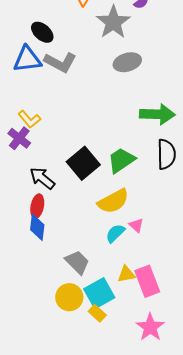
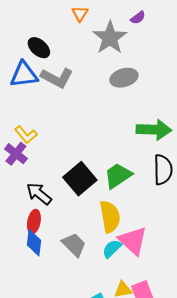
yellow semicircle: (113, 201) -> (110, 217), turned -72
pink triangle: (136, 225) -> (133, 241), size x2.0
gray trapezoid: (77, 262) -> (74, 245), moved

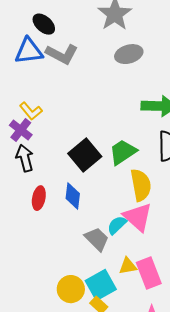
black arrow: (39, 194) -> (25, 158), moved, turned 36
yellow semicircle: (110, 217) -> (141, 185), moved
blue diamond: (34, 243) -> (73, 196), moved
gray trapezoid: (74, 245) -> (97, 239), moved

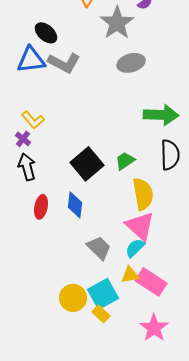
purple cross: (21, 130) -> (23, 139), size x0.7
green trapezoid: (123, 152) -> (125, 161), size x0.7
cyan semicircle: (117, 225) -> (135, 248), moved
pink rectangle: (149, 273) -> (151, 282), turned -36

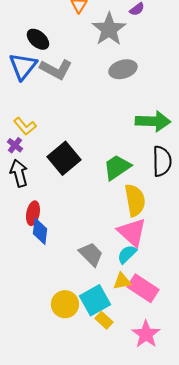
blue triangle: (31, 60) -> (23, 66), turned -44
green trapezoid: (125, 161) -> (117, 167), size x1.4
black square: (87, 164) -> (64, 158), moved
blue diamond: (75, 205) -> (40, 231), moved
yellow rectangle: (101, 314) -> (104, 320), moved

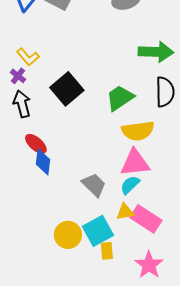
yellow semicircle: (135, 200) -> (138, 131), turned 92
red ellipse: (33, 213) -> (36, 144), turned -60
pink triangle: (132, 232) -> (135, 163), turned -48
yellow rectangle: (104, 320) -> (107, 251), turned 42

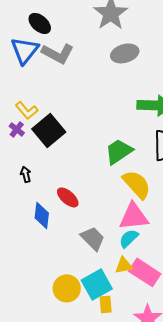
black square: (67, 89) -> (49, 130), moved
black arrow: (22, 104) -> (26, 174), moved, size x0.6
yellow semicircle: (138, 131) -> (137, 184), turned -124
red ellipse: (36, 144) -> (68, 197), moved

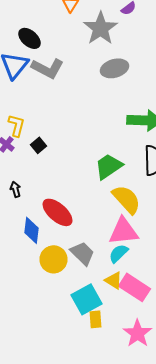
yellow L-shape: (27, 110) -> (16, 125), turned -125
black square: (49, 130) -> (38, 145), size x0.5
red ellipse: (68, 197) -> (58, 212), size x1.4
yellow triangle: (124, 265) -> (114, 280), turned 42
yellow circle: (67, 288) -> (54, 259), moved

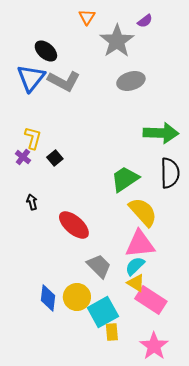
blue diamond: (32, 230) -> (48, 298), moved
yellow circle: (54, 259) -> (77, 297), moved
yellow triangle: (114, 280) -> (136, 283), moved

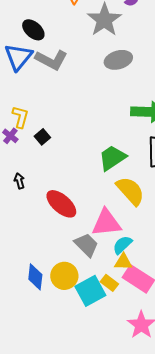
pink triangle: (140, 244) -> (106, 223), moved
yellow triangle: (136, 283) -> (123, 262), turned -30
yellow rectangle: (112, 332) -> (109, 283), moved, turned -48

